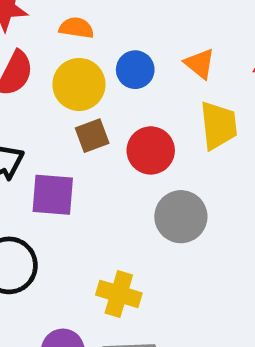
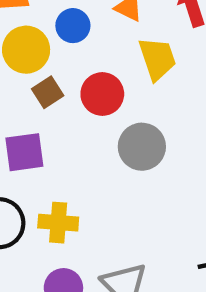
yellow cross: (119, 294) -> (58, 223), moved

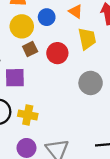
gray circle: (142, 147) -> (91, 83), moved

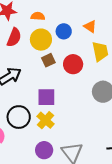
purple square: (15, 78) -> (46, 97), moved
yellow cross: (28, 115) -> (46, 120), turned 30

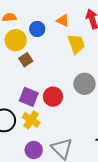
red circle: (73, 64) -> (53, 97), moved
purple square: (46, 97) -> (29, 97), turned 30

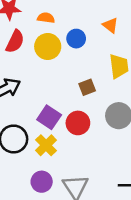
orange triangle: (63, 21) -> (110, 25), moved
brown square: (26, 60) -> (87, 87), moved

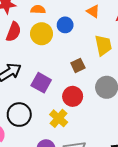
purple square: (49, 117) -> (41, 83), moved
yellow cross: (46, 145) -> (59, 118), moved

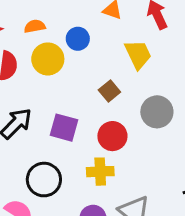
yellow cross: (59, 118) -> (100, 172), turned -30

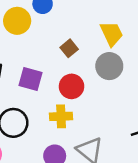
yellow trapezoid: (138, 54) -> (112, 34), moved

